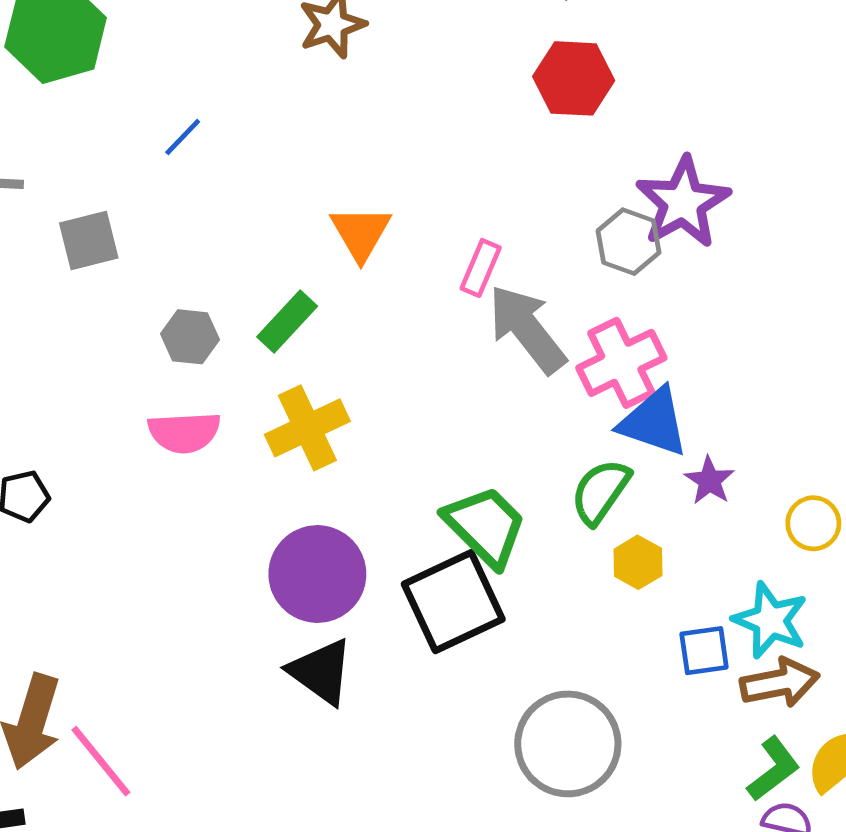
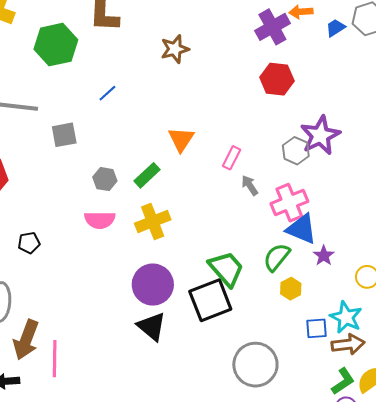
gray arrow: (527, 329) -> (250, 185), size x0.5
pink line: (101, 761) -> (55, 359), turned 36

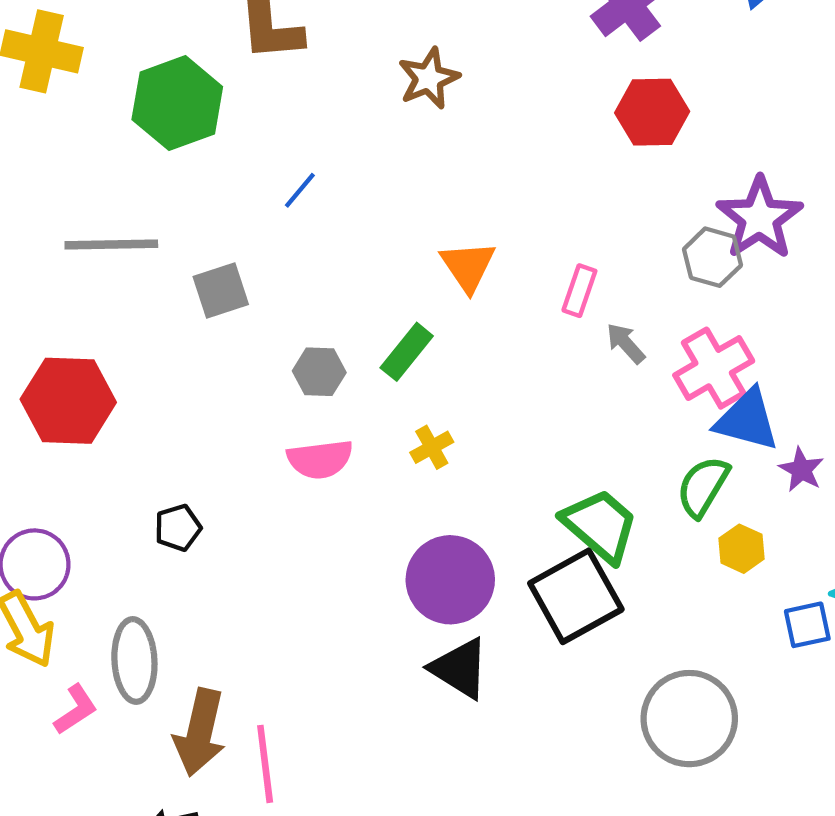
yellow cross: (153, 221) -> (432, 447), size x0.6

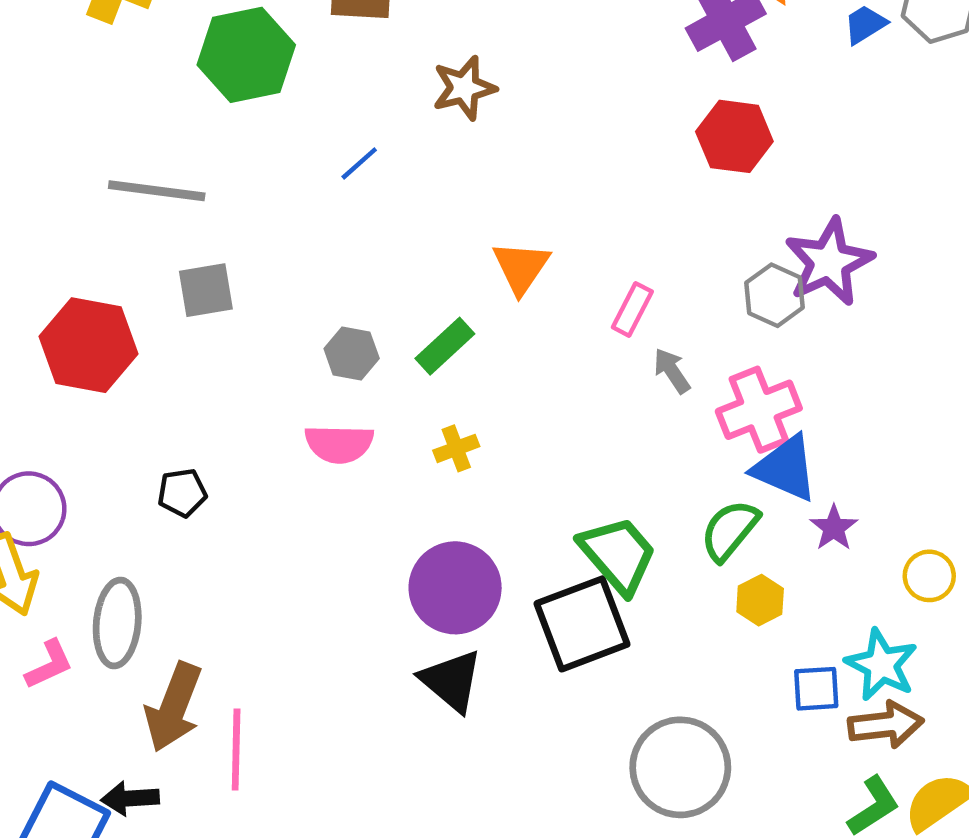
brown star: (429, 78) -> (464, 88), moved
gray square: (221, 291) -> (206, 290), moved

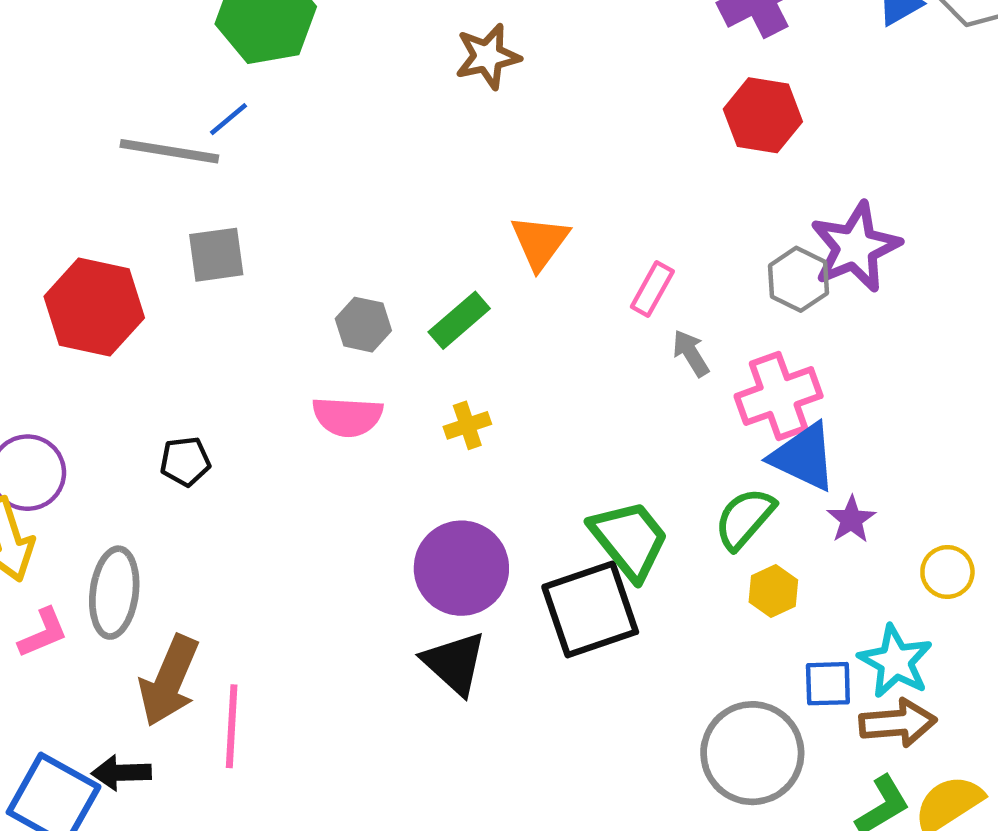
blue line: (359, 163) -> (228, 119), moved
gray circle: (680, 767) -> (752, 753), moved

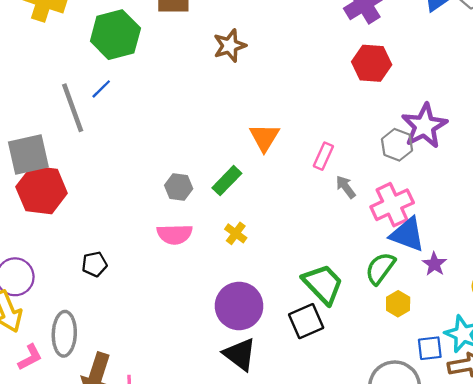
gray line: (169, 151) -> (73, 108), turned 66
gray square: (216, 255) -> (28, 154), moved, size x1.4
yellow cross: (467, 425) -> (236, 233), turned -30
black square: (590, 609) -> (306, 321), size x0.7

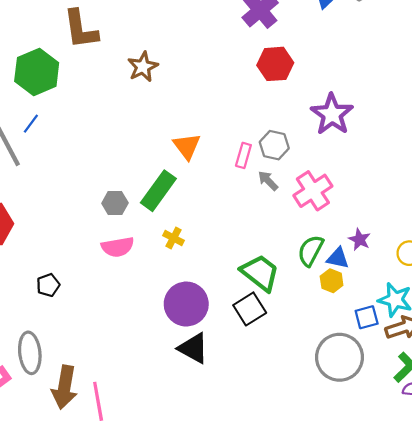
gray hexagon: (397, 145) -> (274, 145), moved
green rectangle: (227, 181) -> (158, 191), size x1.4
blue triangle: (407, 234) -> (338, 258), moved, size x0.7

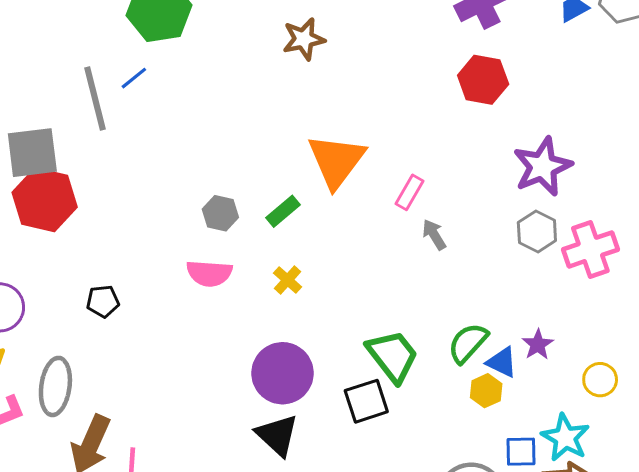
gray hexagon: (274, 145) -> (537, 232), moved
orange triangle: (187, 146) -> (336, 161), size x1.5
green rectangle: (158, 191) -> (283, 211), size x0.6
pink cross: (313, 191) -> (590, 249), moved

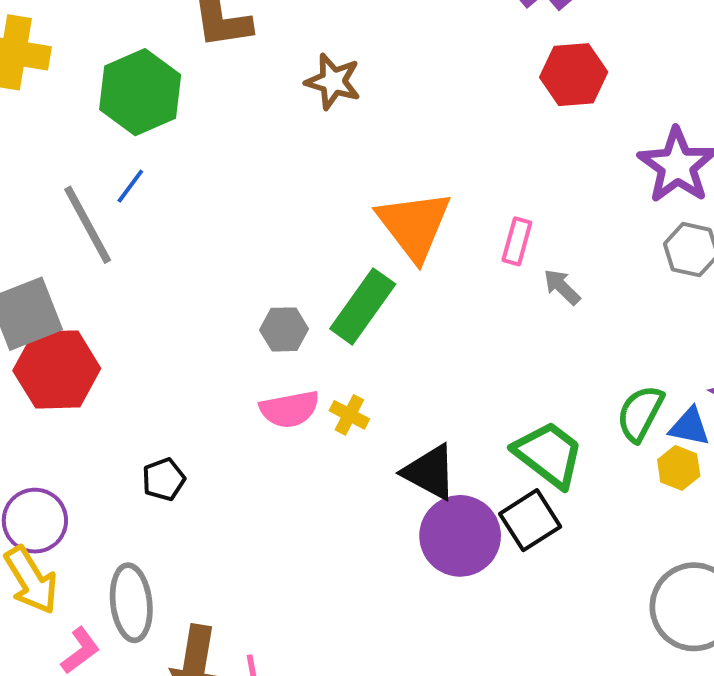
brown star: (304, 39) -> (333, 81), turned -30
green rectangle: (283, 211) -> (363, 306), size x1.6
yellow cross: (288, 280) -> (349, 415), moved
purple circle: (282, 373) -> (460, 536), moved
black triangle: (277, 435) -> (430, 472), moved

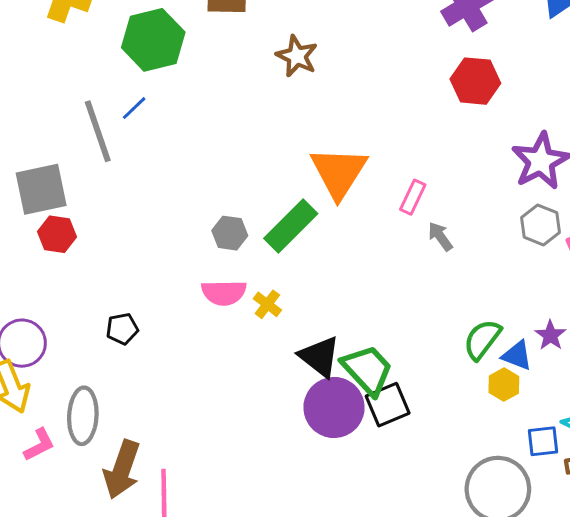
red hexagon: (57, 369) -> (57, 234), size x0.6
green trapezoid: (549, 454) -> (367, 370), moved

